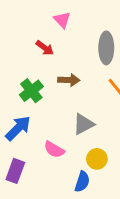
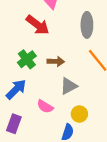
red arrow: (45, 48) -> (38, 25), size x1.6
brown arrow: (69, 80) -> (56, 61), moved

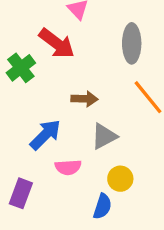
green cross: (27, 59) -> (21, 68), moved
blue arrow: (16, 89) -> (45, 135), moved
pink semicircle: (45, 107) -> (68, 167), turned -35

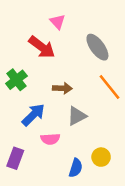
gray ellipse: (132, 43) -> (97, 47), turned -36
green cross: (21, 68) -> (16, 80), moved
yellow circle: (120, 179) -> (101, 157), moved

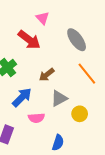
brown arrow: (62, 88) -> (47, 75), turned 140
yellow circle: (101, 157) -> (80, 114), moved

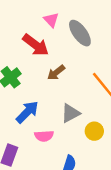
gray ellipse: (77, 40) -> (80, 33), moved
brown arrow: (47, 75) -> (56, 73), moved

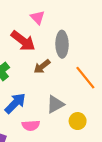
gray ellipse: (80, 33) -> (62, 44), moved, turned 35

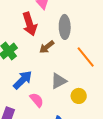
red arrow: (23, 41) -> (30, 24), turned 35
pink semicircle: (31, 125) -> (37, 100), turned -126

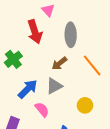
brown arrow: (47, 47) -> (59, 63), moved
gray triangle: (59, 81) -> (54, 86), moved

